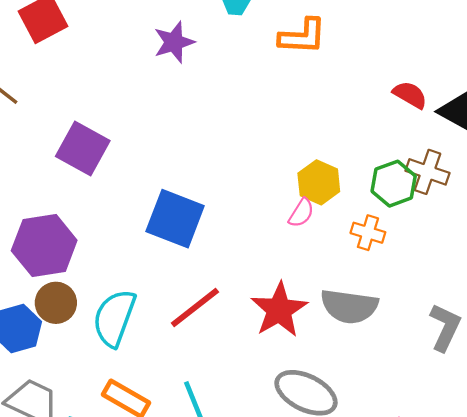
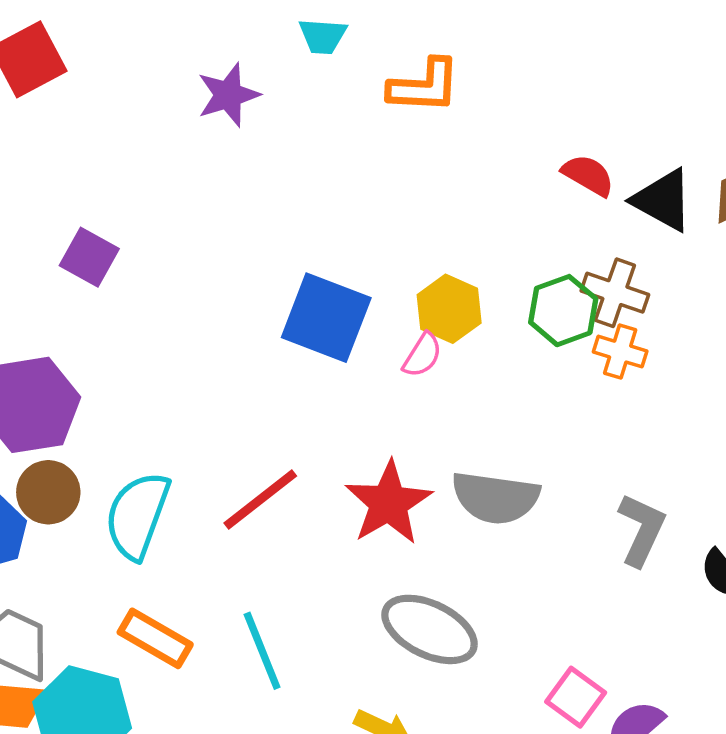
purple square: (83, 149) -> (89, 257), size x0.7
blue square: (175, 219) -> (326, 318), moved
orange cross: (368, 233) -> (620, 352), moved

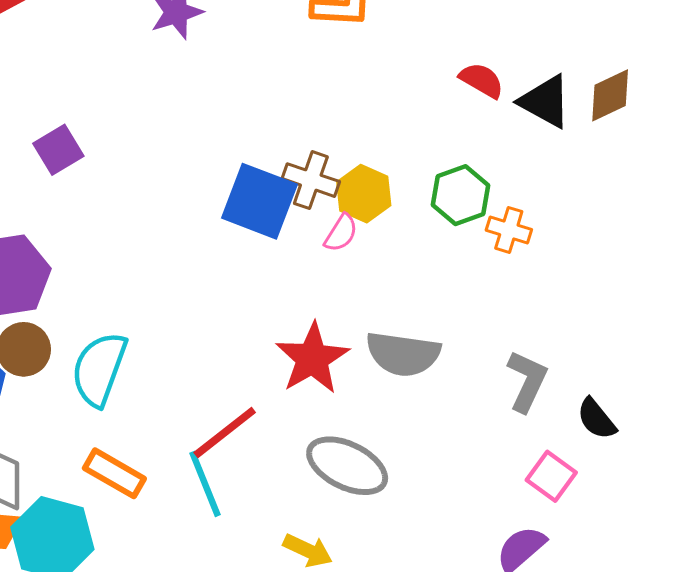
purple square: (89, 257) -> (58, 150), turned 30
brown cross: (615, 293) -> (311, 180), moved
red line: (260, 499) -> (225, 432), moved
pink square: (576, 697) -> (551, 476), moved

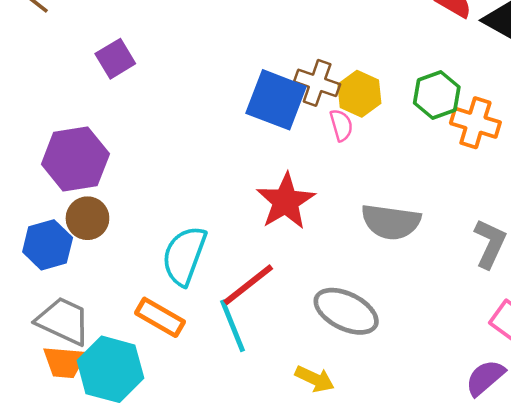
orange cross: (509, 230) -> (475, 123), size x1.4
pink semicircle: (341, 233) -> (341, 125), turned -48
red star: (312, 358) -> (286, 201), moved
cyan semicircle: (99, 369) -> (184, 256), moved

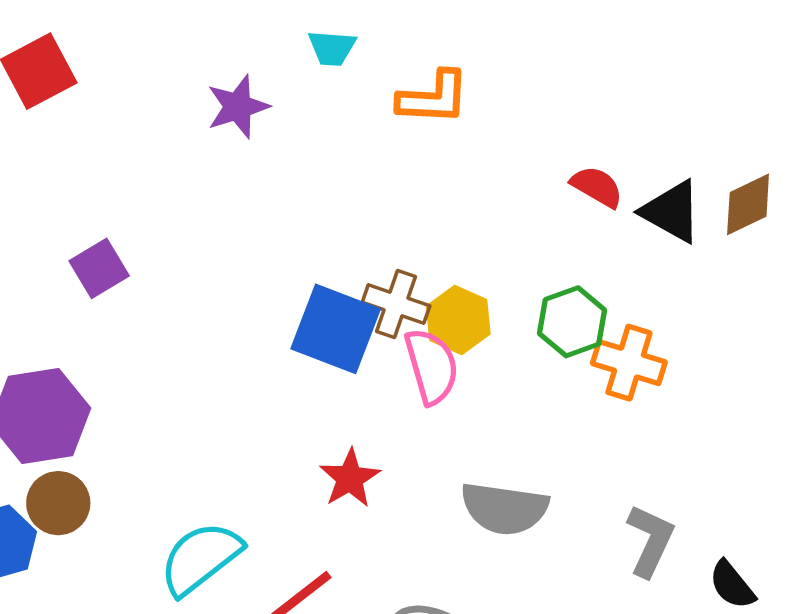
pink semicircle: (341, 125) -> (432, 366), size x1.6
red star: (286, 201) -> (350, 478), size x0.7
cyan semicircle: (184, 256) -> (200, 558), turned 32

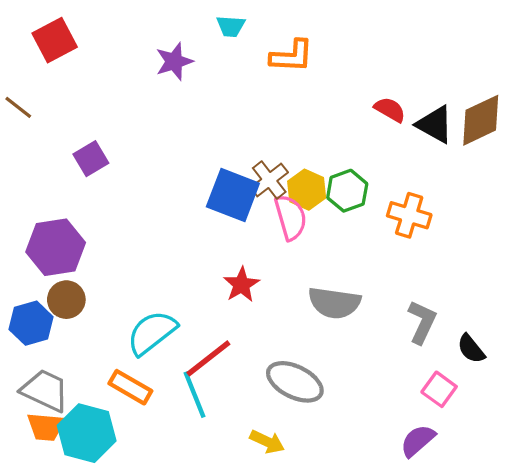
brown diamond: (748, 204) -> (481, 120), size x1.4
brown cross: (396, 304) -> (269, 180), turned 33
green hexagon: (572, 322) -> (347, 191), moved

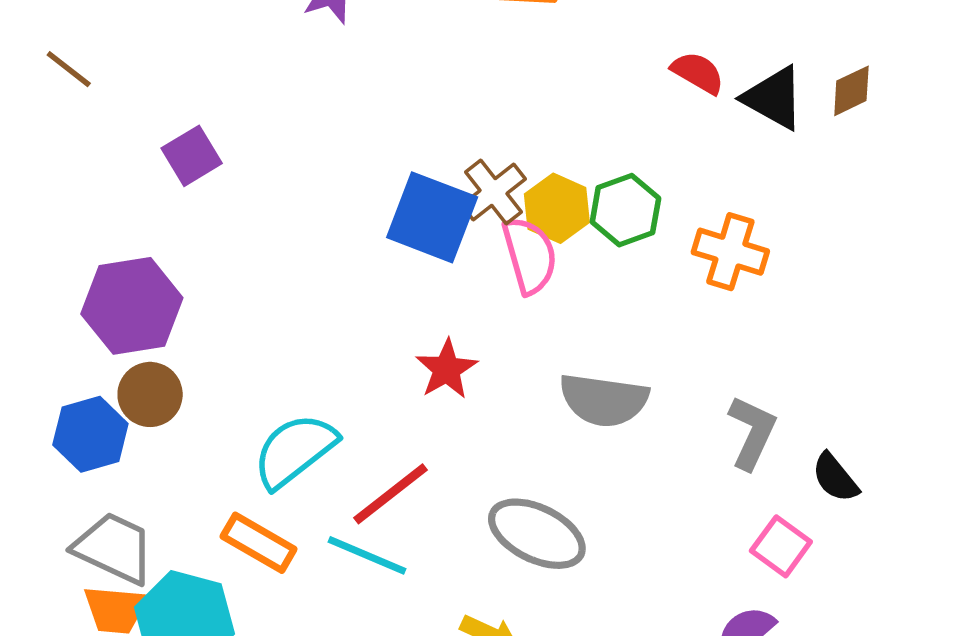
brown diamond: (481, 120) -> (851, 91), size x0.6
cyan line: (194, 395) -> (367, 555), turned -45

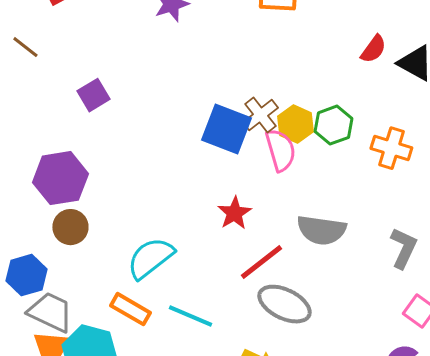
red semicircle: (698, 73) -> (373, 49), turned 96
blue hexagon: (90, 434) -> (26, 275), moved
red line: (390, 494) -> (261, 262), moved

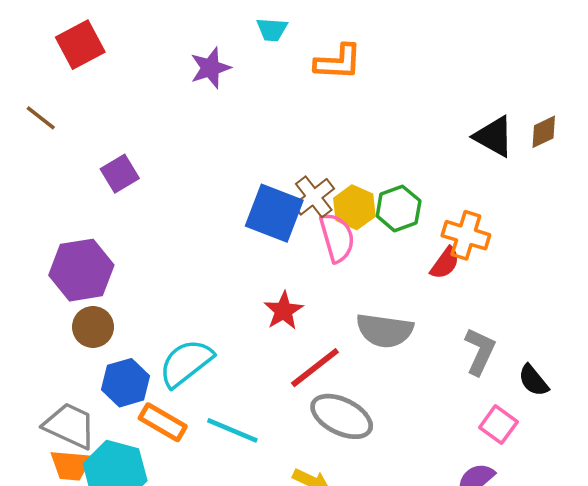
red semicircle: (373, 49) -> (445, 263), moved
blue hexagon: (26, 275) -> (126, 383), moved

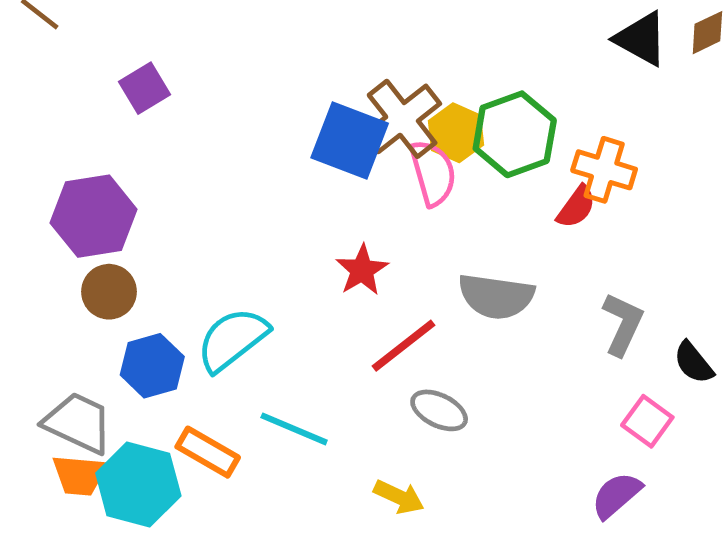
brown cross: (314, 197) -> (402, 119), size x1.4
green hexagon: (399, 208) -> (515, 134), size x1.4
gray ellipse: (342, 416) -> (439, 410), size x0.7
orange rectangle: (163, 422) -> (208, 452), moved

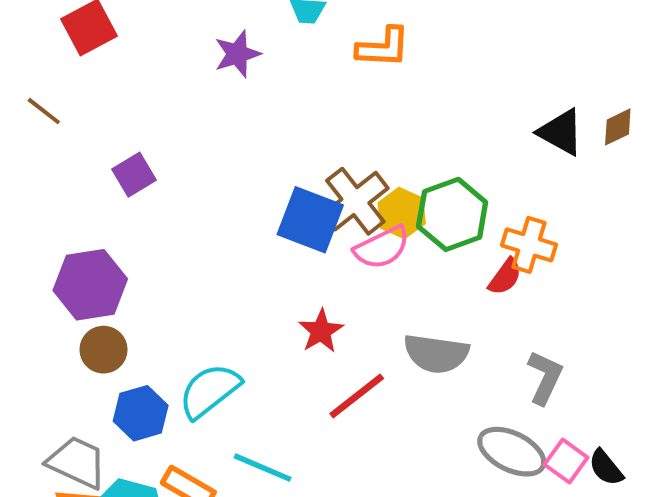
pink semicircle: (433, 173) -> (382, 248), turned 80
black semicircle: (694, 363) -> (606, 468), moved
gray ellipse: (439, 410) -> (512, 452), moved, size x1.4

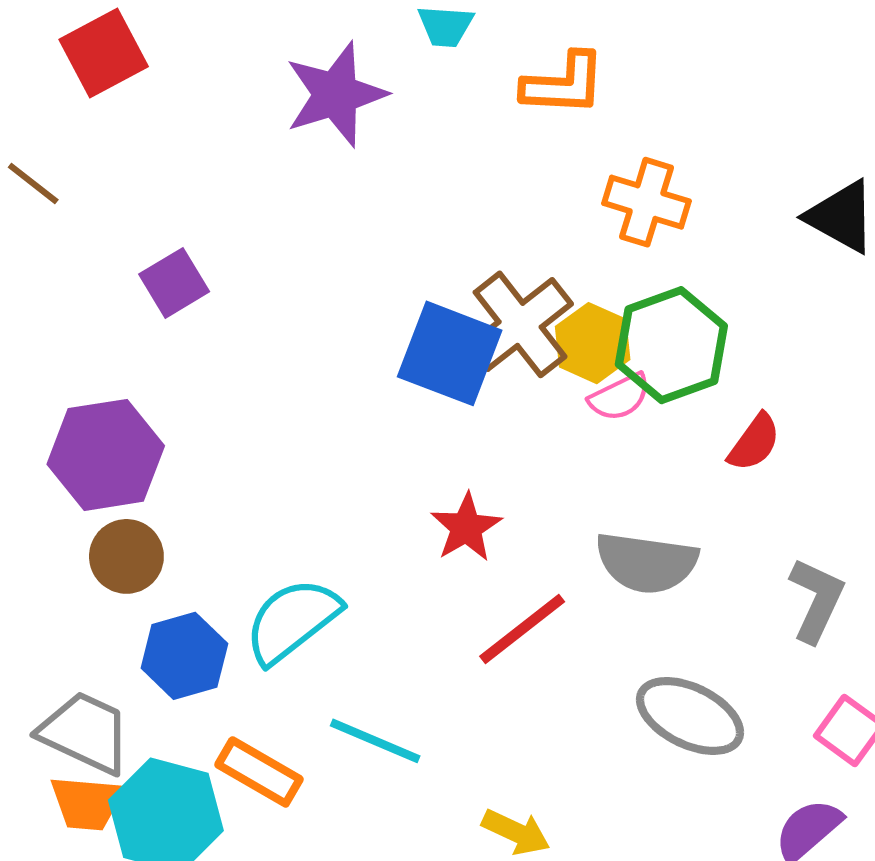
purple star: (237, 54) -> (336, 94), size x1.4
orange cross: (529, 245) -> (646, 202), moved
pink semicircle: (382, 248) -> (620, 397), moved, size x0.7
gray ellipse: (512, 452) -> (690, 716), moved

